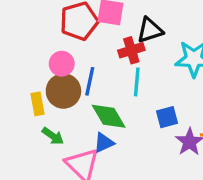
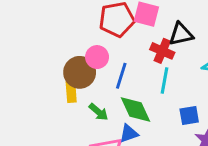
red cross: (131, 50) -> (162, 51), turned 35
brown circle: (63, 91) -> (80, 72), moved
green arrow: (53, 136) -> (98, 112), moved

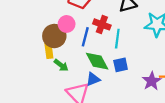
red cross: (162, 51) -> (102, 24), moved
green arrow: (98, 112) -> (61, 65), moved
blue square: (189, 116) -> (121, 65), moved

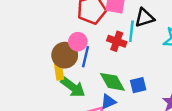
blue line: (85, 37) -> (85, 57), moved
cyan line: (117, 39) -> (131, 31), moved
green arrow: (61, 65) -> (73, 87), size x1.5

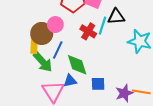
blue line: (85, 57) -> (58, 50), moved
blue square: (138, 85) -> (98, 84), moved

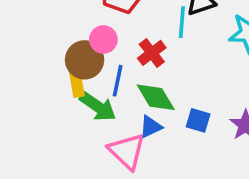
red cross: (88, 31) -> (152, 53), moved, turned 35
blue square: (98, 84) -> (198, 120), turned 32

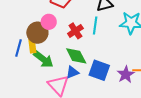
cyan line: (182, 22) -> (95, 26), moved
blue line: (118, 81) -> (19, 48), moved
blue square: (198, 120) -> (99, 70), size x1.5

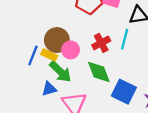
pink circle: (49, 22) -> (71, 50), moved
yellow rectangle: (32, 46) -> (49, 55), turned -64
blue triangle: (72, 72) -> (49, 89), moved

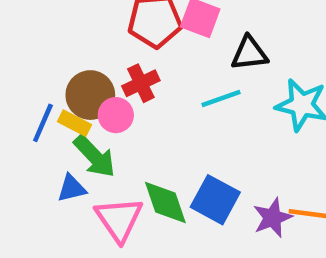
cyan line: (125, 39) -> (221, 99), turned 54
red cross: (101, 43) -> (141, 83), moved
green diamond: (99, 72) -> (165, 202), moved

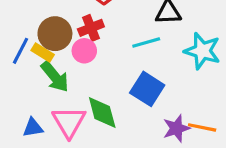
pink circle: (116, 115) -> (84, 51), moved
blue triangle: (72, 188) -> (33, 128), moved
blue square: (215, 200) -> (147, 89), moved

